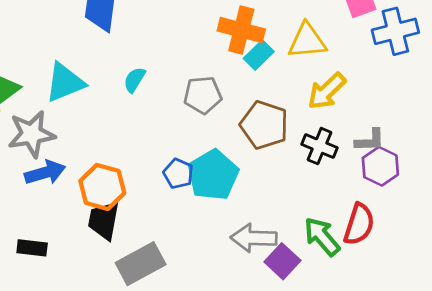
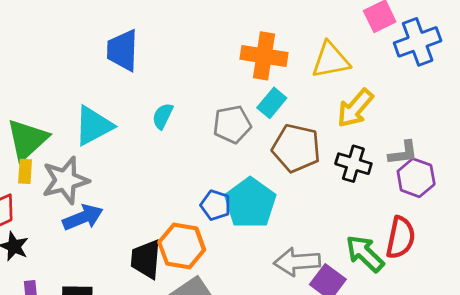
cyan rectangle: (259, 55) -> (272, 103), moved
orange hexagon: (102, 187) -> (182, 246), moved

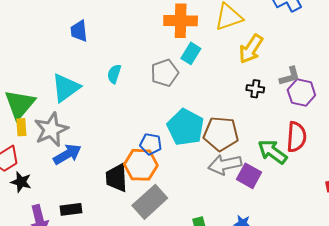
blue trapezoid: (123, 50) -> (79, 31), size x0.7
brown pentagon: (296, 148) -> (221, 134), moved
black cross: (353, 164) -> (255, 89), size x0.7
blue pentagon: (216, 205) -> (151, 144), moved

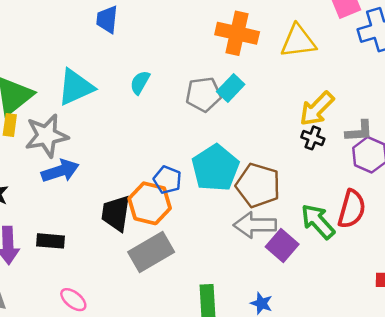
yellow arrow: (251, 49) -> (317, 109), moved
cyan rectangle: (191, 53) -> (231, 88), moved

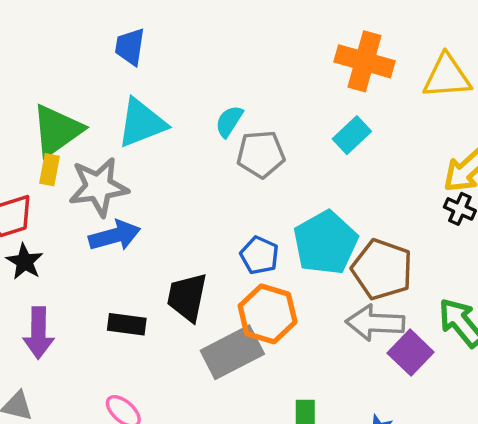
blue trapezoid: (107, 19) -> (130, 47), moved
gray pentagon: (203, 94) -> (261, 154), moved
orange hexagon: (150, 203) -> (268, 314), moved
black rectangle: (50, 241) -> (127, 324), moved

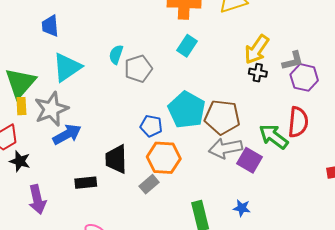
gray rectangle: (232, 352) -> (149, 184), size x0.6

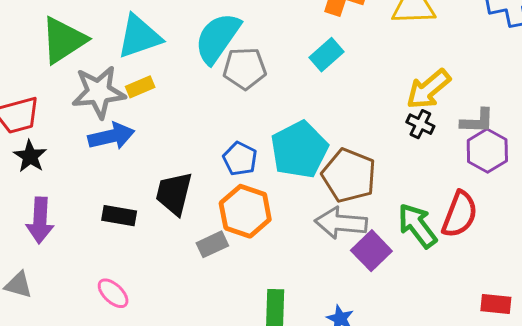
cyan semicircle: (116, 54) -> (217, 38), size x1.8
yellow rectangle: (21, 106) -> (140, 87), moved, turned 54

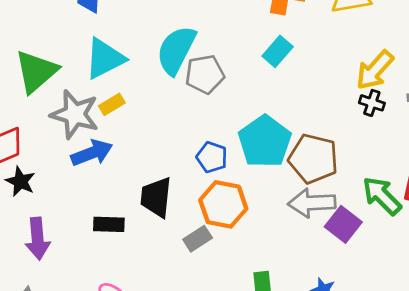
gray star: (99, 92) -> (75, 114), turned 30

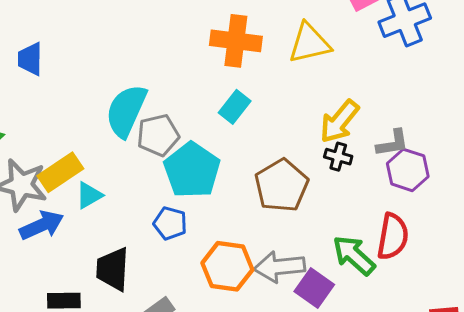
cyan triangle: (105, 59) -> (89, 195), moved, size x0.6
yellow rectangle: (112, 104) -> (60, 172), size x1.6
cyan pentagon: (265, 141) -> (192, 170), moved
brown pentagon: (313, 159) -> (281, 186), moved, turned 30
orange hexagon: (223, 204) -> (227, 266), moved

